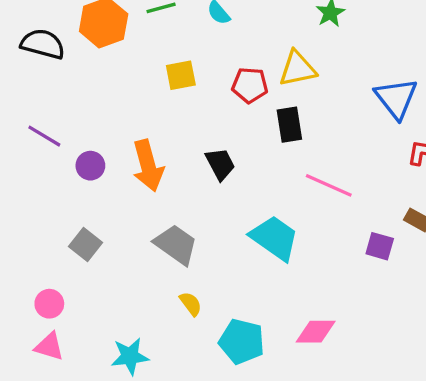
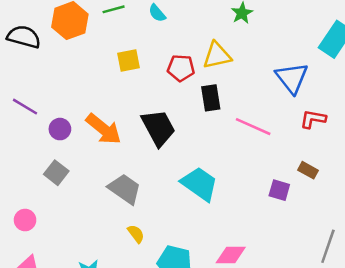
black trapezoid: (220, 164) -> (158, 128), size x1.5
orange arrow: (148, 166) -> (104, 129), turned -36
pink line: (329, 185) -> (253, 127), moved
gray square: (85, 245) -> (56, 173), moved
pink circle: (49, 304) -> (25, 220), moved

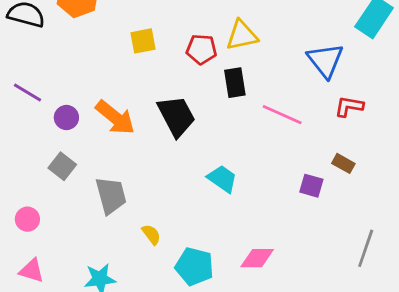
cyan trapezoid: (200, 184) -> (222, 179), size x0.7
gray trapezoid: (125, 189) -> (111, 195), moved, turned 40

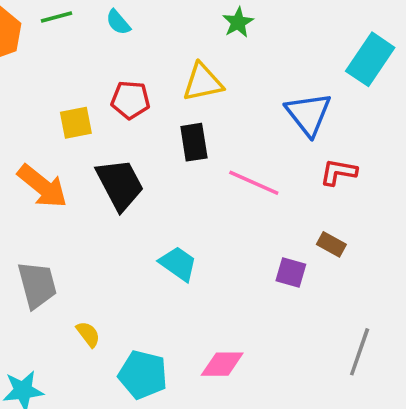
yellow square: (143, 41) -> (76, 123), moved
red pentagon: (201, 49) -> (131, 100), moved

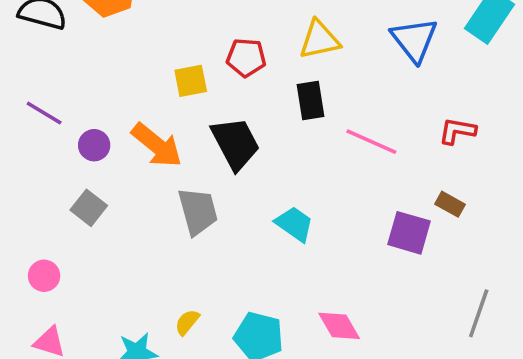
blue triangle: (308, 114) -> (414, 40), moved
purple square: (291, 273) -> (409, 233), size x1.4
gray trapezoid: (37, 285) -> (198, 211), moved
yellow semicircle: (88, 334) -> (187, 322), moved, turned -104
pink diamond: (222, 364) -> (339, 326), turned 60

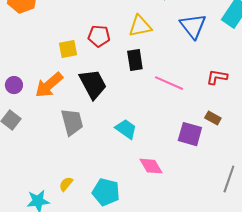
orange arrow: (157, 145) -> (49, 85), turned 100
pink diamond: (339, 326) -> (151, 166), moved

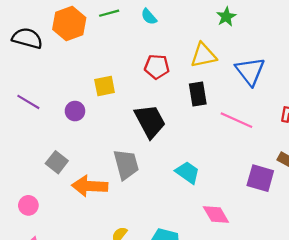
blue triangle: (193, 26) -> (250, 71), moved
yellow square: (68, 49) -> (105, 86), moved
purple circle: (14, 85) -> (75, 111), moved
orange arrow: (49, 85) -> (90, 186), moved, turned 44

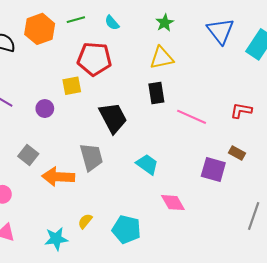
green star: (226, 17) -> (165, 23), moved
red pentagon: (157, 67) -> (94, 59), moved, size x1.5
blue triangle: (250, 71) -> (221, 31), moved

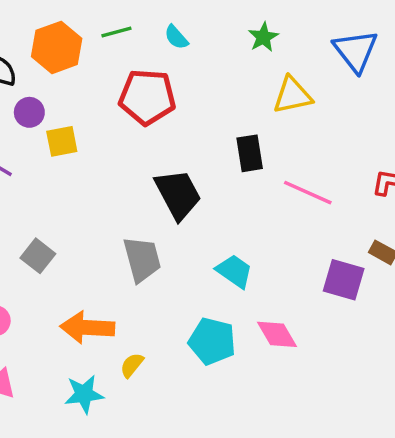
yellow triangle: (162, 58) -> (292, 95), moved
yellow square: (72, 86) -> (62, 141), moved
purple circle: (45, 109) -> (29, 112), moved
orange arrow: (58, 177) -> (87, 328), moved
cyan pentagon: (126, 229) -> (212, 341), moved

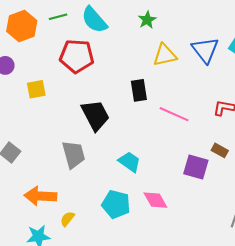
cyan semicircle: (176, 37) -> (94, 20), size x1.8
blue triangle: (356, 51) -> (205, 50), moved
yellow square: (62, 141) -> (36, 89), moved

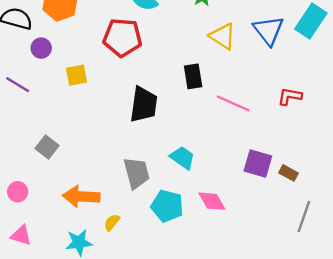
yellow triangle: (165, 55) -> (223, 36), turned 45
black trapezoid: (95, 115) -> (144, 105), turned 36
brown rectangle: (220, 150) -> (289, 173), moved
gray trapezoid: (74, 155) -> (137, 173), moved

